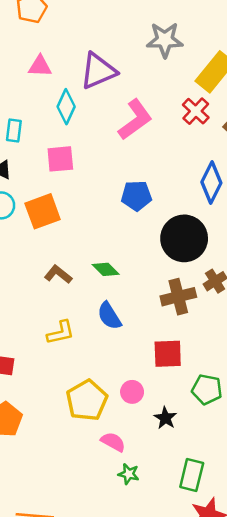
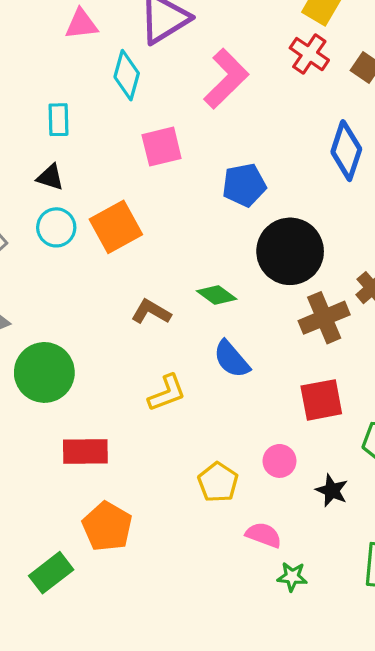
pink square: (60, 159) -> (162, 147), moved
black circle: (184, 238) -> (290, 251), moved
yellow pentagon: (87, 400) -> (218, 482), size x0.7

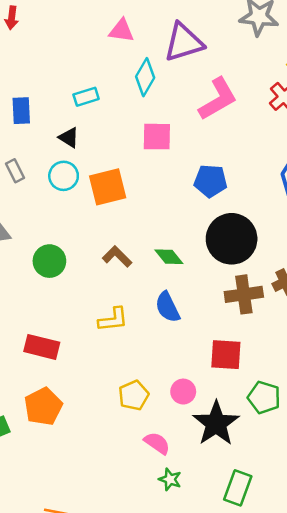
cyan rectangle: (59, 120) -> (86, 97), turned 60
green circle: (44, 372) -> (49, 261), moved, size x0.7
black star: (332, 490) -> (216, 423), size x1.8

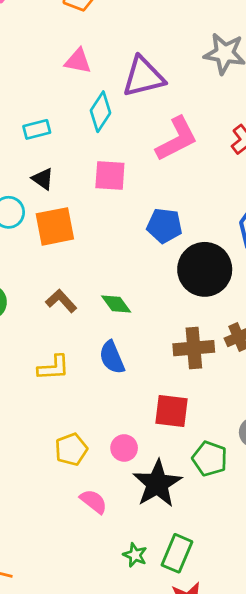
black triangle: (69, 138) -> (43, 179), moved
black circle: (232, 239) -> (205, 269), moved
green star: (170, 479) -> (135, 555), moved

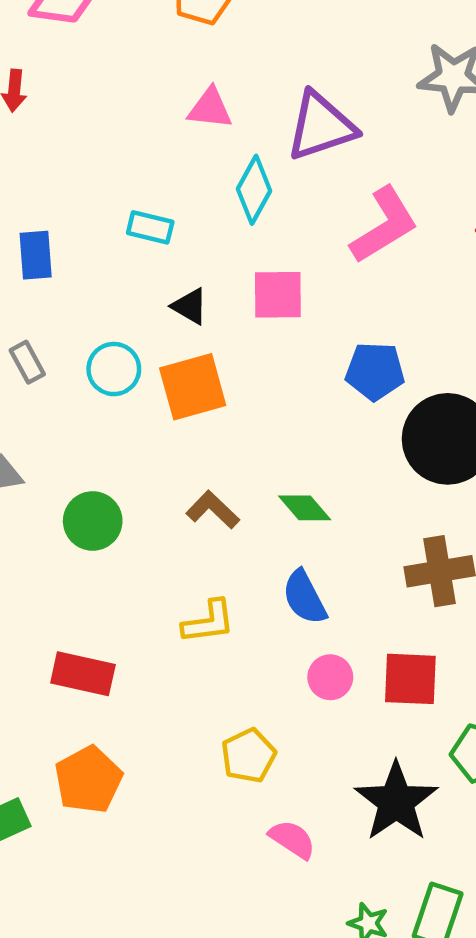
cyan rectangle: (37, 129) -> (150, 227), turned 32
black triangle: (43, 179) -> (190, 306), moved
pink circle: (124, 448) -> (330, 677), moved

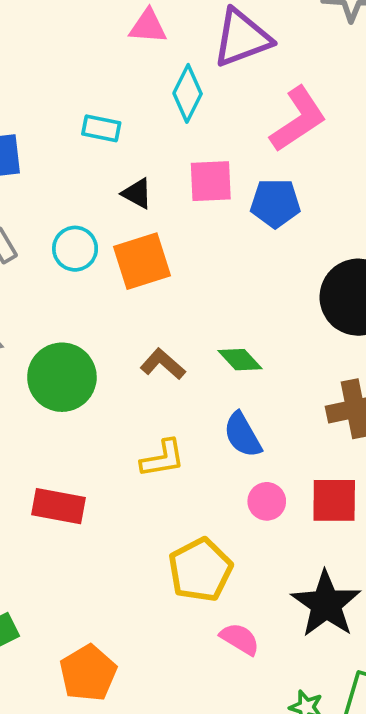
blue pentagon: (375, 371) -> (275, 203), moved
green circle: (93, 521) -> (62, 377), size x1.4
yellow pentagon: (248, 756) -> (200, 570), size x1.4
orange pentagon: (88, 780) -> (88, 673), moved

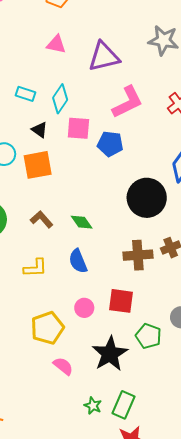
cyan diamond: (188, 93) -> (60, 99), moved
pink circle: (267, 501) -> (84, 308), moved

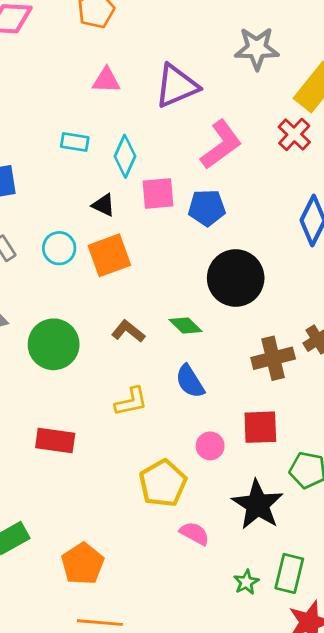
cyan rectangle: (25, 94) -> (75, 142), moved
black circle: (147, 198) -> (236, 278), moved
green star: (93, 406) -> (246, 582), turned 30

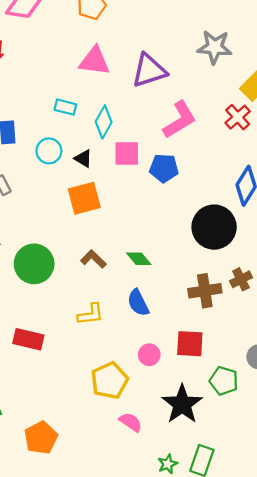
pink triangle: (106, 80) -> (94, 61), size x1.4
cyan circle: (59, 248) -> (49, 151), moved
black circle: (236, 278) -> (214, 227), moved

